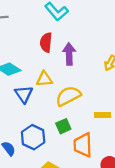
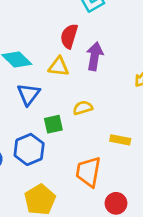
yellow triangle: (44, 79) -> (59, 67), moved
yellow semicircle: (68, 96) -> (83, 108), size x0.6
green square: (63, 126) -> (53, 124), moved

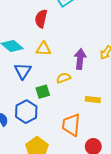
red semicircle: (69, 36) -> (41, 19), moved
purple arrow: (95, 56) -> (80, 59), moved

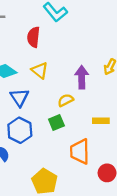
yellow triangle: (43, 49) -> (40, 70), turned 42
green square: (43, 92) -> (56, 122), moved
blue hexagon: (26, 112) -> (20, 130), moved

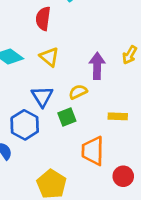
blue triangle: (19, 97) -> (42, 96), moved

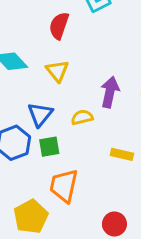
green square: (67, 117) -> (49, 147), moved
orange trapezoid: (93, 151) -> (64, 186), moved

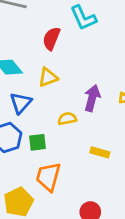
yellow triangle: (57, 71) -> (48, 77), turned 45
blue triangle: (40, 114) -> (21, 103), moved

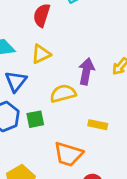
yellow semicircle: (67, 119) -> (63, 93), size x1.4
orange trapezoid: (48, 177) -> (68, 154), moved, turned -84

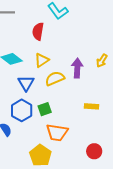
yellow semicircle: (63, 93) -> (55, 78), moved
orange trapezoid: (68, 154) -> (57, 132), moved

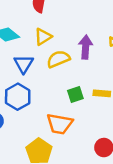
green square: (45, 109) -> (75, 94), moved

